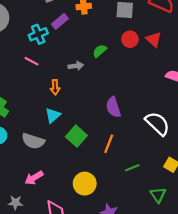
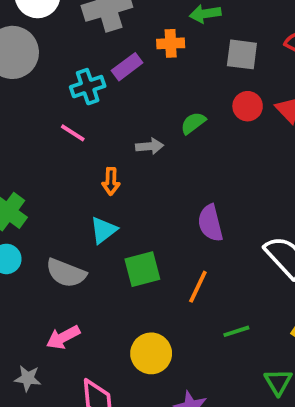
green square: (76, 136) -> (142, 269), turned 30

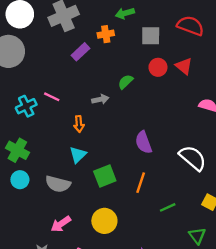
cyan cross: (88, 87) -> (26, 106), moved
yellow circle: (151, 353) -> (104, 221), moved

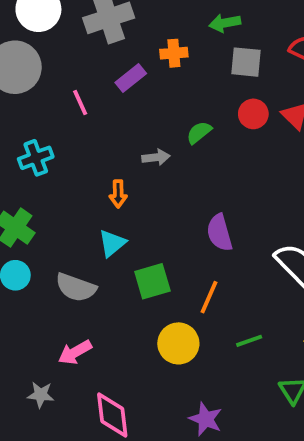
green arrow: (125, 13) -> (225, 23), moved
pink line: (52, 97) -> (80, 103), moved, turned 35
yellow circle: (104, 221) -> (178, 343), moved

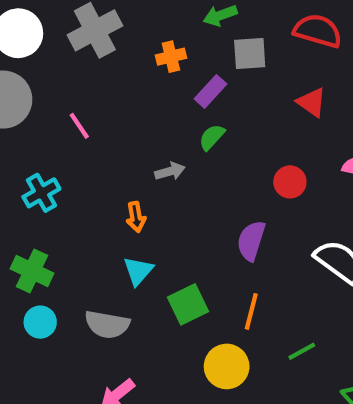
purple rectangle: (131, 78) -> (210, 91), moved
red circle: (253, 114) -> (290, 182), moved
purple semicircle: (219, 233) -> (251, 241), turned 42

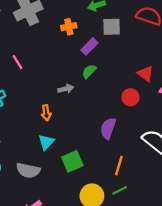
red triangle: (312, 102) -> (145, 74), moved
orange line: (251, 311) -> (119, 166), moved
green line: (302, 351) -> (120, 190), moved

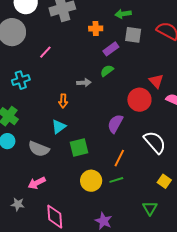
pink line: (18, 62) -> (45, 52), turned 64
red circle: (130, 97) -> (139, 100), size x1.5

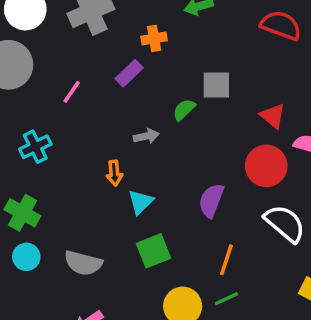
gray square: (133, 35) -> (216, 85), moved
purple rectangle: (111, 49) -> (129, 73), moved
red circle: (139, 100) -> (266, 166), moved
cyan triangle: (59, 127) -> (141, 202), moved

